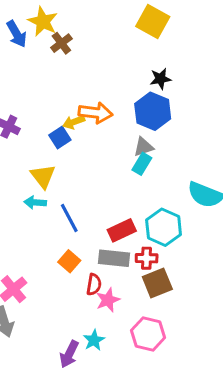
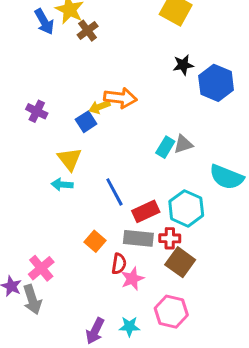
blue hexagon: (153, 111) -> (216, 83), moved
gray triangle: (143, 147) -> (183, 144), moved
blue line: (69, 218) -> (114, 192), moved
brown square: (157, 283) -> (180, 262), turned -32
cyan star: (94, 340) -> (129, 327), moved, turned 30

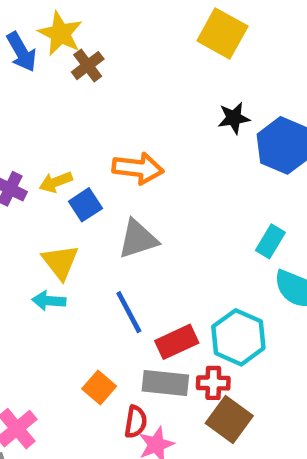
yellow arrow: (99, 107) -> (56, 182), moved
gray triangle: (183, 144) -> (138, 239), moved, size x1.4
cyan rectangle: (165, 147) -> (270, 241), moved

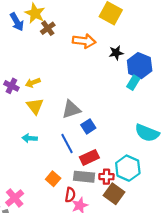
orange arrow: (138, 168) -> (84, 41), moved
blue square: (85, 205) -> (88, 126), moved
cyan rectangle: (270, 241) -> (133, 83), moved
yellow triangle: (60, 262) -> (35, 106), moved
cyan hexagon: (238, 337) -> (128, 168), moved

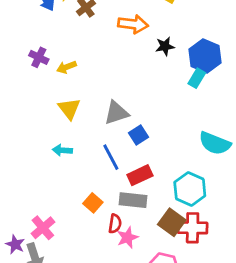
black star: (116, 53) -> (165, 46), moved
yellow arrow: (33, 83) -> (67, 67), moved
purple cross: (11, 86) -> (39, 57), moved
red cross: (106, 177) -> (193, 228), moved, size x1.5

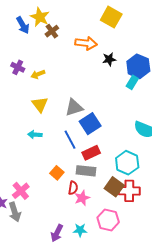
blue square: (139, 135) -> (90, 124), size x1.5

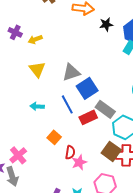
cyan arrow: (35, 135) -> (37, 106), moved
gray rectangle: (86, 171) -> (105, 109), moved, turned 30

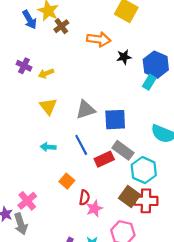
blue square: (87, 88) -> (115, 120), moved, turned 30

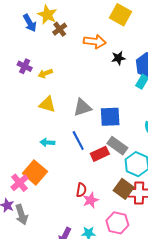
yellow triangle: (48, 106) -> (47, 104), turned -36
orange square: (67, 181) -> (35, 172), moved, size x1.6
pink cross: (27, 201) -> (19, 183), moved

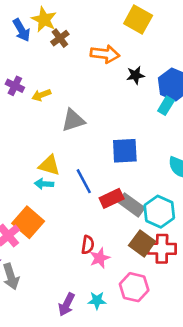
yellow triangle: (47, 104) -> (49, 165), moved
gray triangle: (82, 107) -> (73, 120), moved
gray rectangle: (117, 146) -> (131, 205), moved

